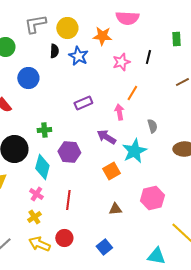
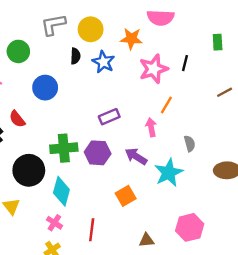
pink star: (121, 62) -> (153, 69), size x1.4
green cross: (44, 130) -> (64, 148), size x1.6
purple hexagon: (69, 152) -> (98, 153), moved
orange square: (111, 171) -> (126, 196), moved

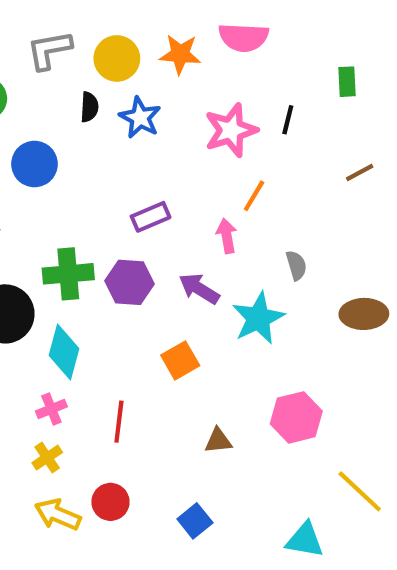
orange star: (131, 39) -> (180, 54), moved
pink cross: (54, 223) -> (51, 409), turned 35

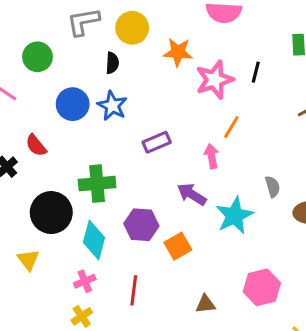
orange star: (180, 54) -> (178, 52), moved
blue star: (140, 118) -> (112, 106), moved
gray semicircle: (296, 265) -> (273, 187), moved
purple hexagon: (129, 282) -> (141, 225), moved

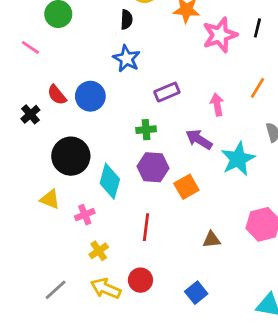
blue circle: (73, 104) -> (90, 96), moved
orange line: (231, 127) -> (257, 88), moved
green cross: (97, 184) -> (146, 130), moved, size x0.6
yellow triangle: (28, 260) -> (50, 199), turned -30
pink cross: (85, 281) -> (85, 215), moved

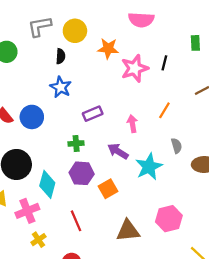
pink cross: (85, 215) -> (27, 211), size x1.5
red line: (146, 227) -> (76, 221), turned -30
brown triangle: (212, 240) -> (128, 231), size x1.6

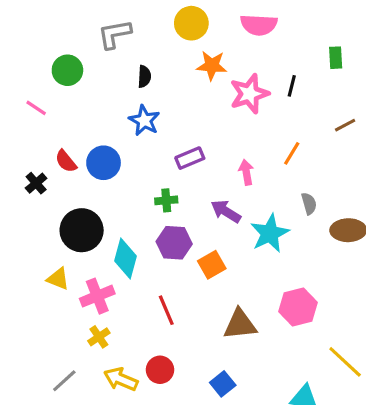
yellow circle: (75, 31) -> (191, 23), moved
yellow cross: (38, 240) -> (99, 337), moved

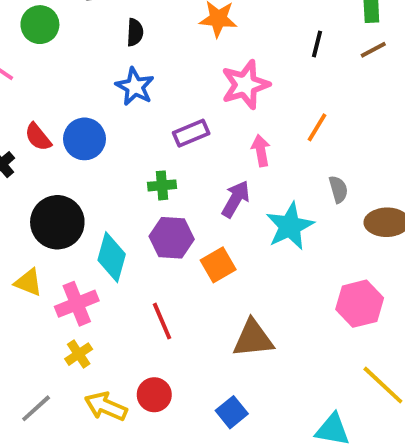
pink star: (249, 94) -> (245, 85), moved
brown line: (345, 125) -> (373, 50), moved
purple arrow: (226, 211) -> (236, 199), turned 88
pink hexagon: (298, 307) -> (360, 304), moved

